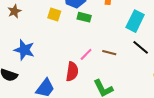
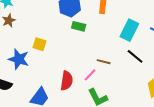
yellow square: (54, 15) -> (40, 44), moved
pink line: (86, 54) -> (90, 75), moved

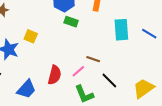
cyan rectangle: (129, 30) -> (121, 30), turned -35
black line: (135, 56) -> (109, 81), moved

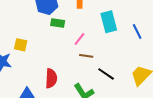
blue line: (149, 34) -> (137, 31), moved, turned 42
pink line: (78, 71) -> (79, 39), moved

